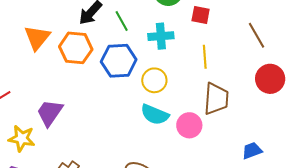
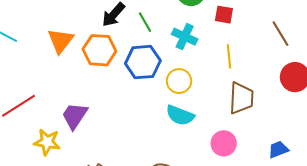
cyan cross: (161, 36) -> (185, 37), turned 30
pink circle: (189, 125) -> (224, 143), moved

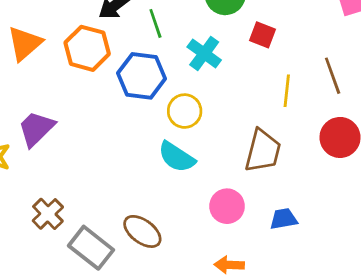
orange triangle: (61, 41) -> (25, 43), moved
yellow line: (229, 56) -> (287, 91), moved
blue trapezoid: (278, 149) -> (284, 219), moved

